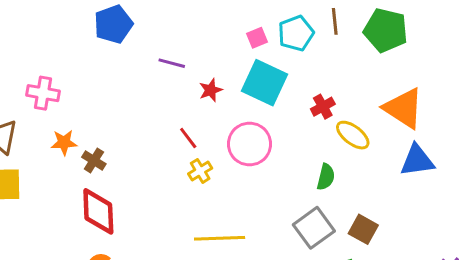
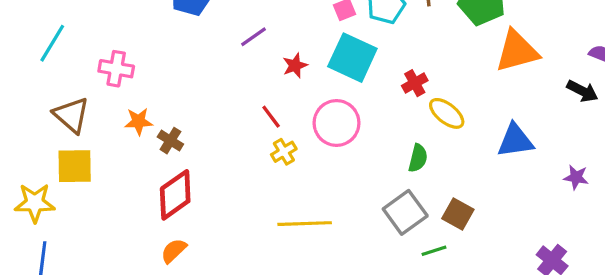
purple line: (172, 63) -> (253, 37), turned -50
orange triangle: (404, 108) -> (517, 51), moved, turned -48
red diamond: (98, 211) -> (175, 195), turned 57

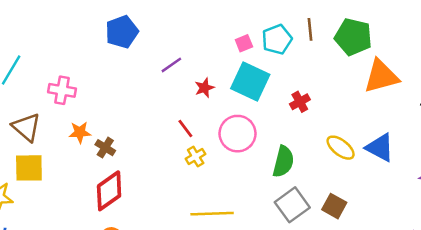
yellow ellipse: (447, 113) -> (341, 148), moved
blue triangle: (515, 141) -> (380, 148), turned 36
green semicircle: (418, 158) -> (283, 162), moved, size x1.4

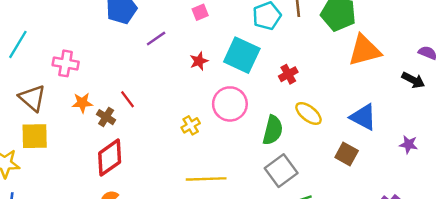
pink square: (244, 43) -> (200, 12), moved
purple line: (171, 65) -> (156, 38), moved
red line: (185, 128) -> (127, 99), moved
yellow ellipse: (341, 148) -> (308, 113), moved
brown square: (334, 206) -> (347, 154), moved

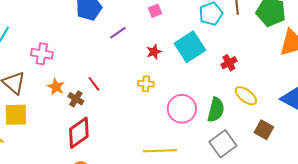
cyan square: (242, 55) -> (190, 47), turned 32
orange star: (82, 103) -> (56, 87), turned 30
pink circle: (230, 104) -> (182, 109), moved
yellow cross: (191, 125) -> (146, 84), moved, turned 35
brown square: (347, 154) -> (264, 130), moved

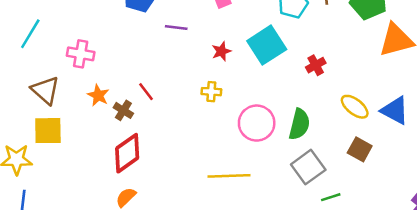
purple line: (118, 33) -> (176, 27), turned 42
yellow ellipse: (246, 96) -> (355, 107), moved

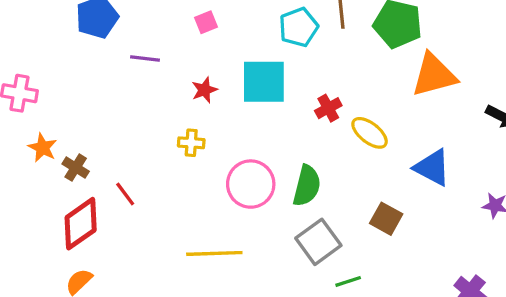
cyan square: (267, 45) -> (264, 82), turned 33
red line: (146, 92) -> (125, 194), moved
yellow ellipse: (355, 107) -> (370, 133), moved

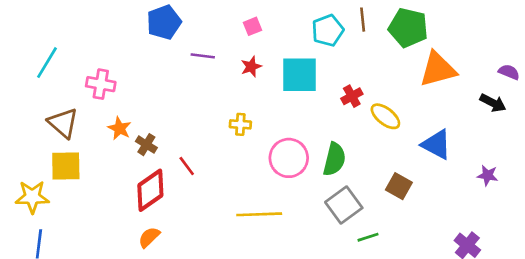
red star: (204, 90) -> (251, 67), moved

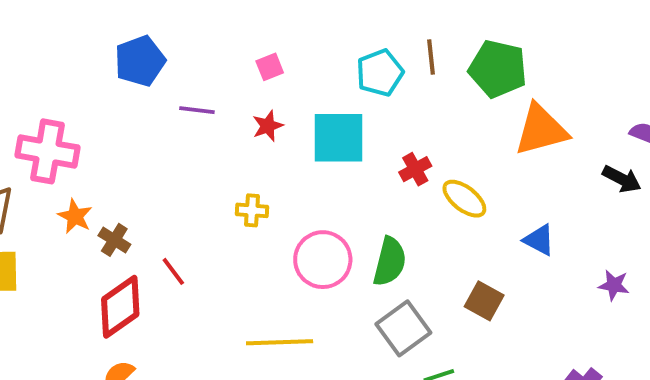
pink cross: (101, 84) -> (47, 151), size x1.4
blue triangle: (436, 145) -> (539, 240), size x0.7

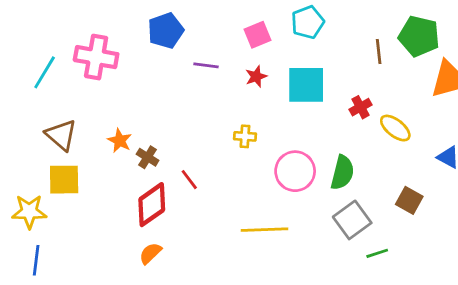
brown line: (431, 57) -> (379, 51), moved
pink square: (270, 67) -> (258, 35), size x1.4
cyan pentagon: (380, 73) -> (308, 22), moved
pink cross: (47, 151) -> (96, 57), moved

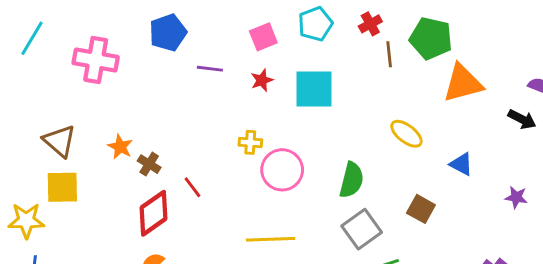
cyan line: (45, 72) -> (32, 38), moved
red cross: (361, 107) -> (370, 24), moved
pink circle: (295, 171) -> (282, 170), moved

